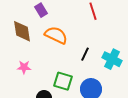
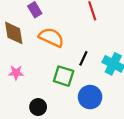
green square: (63, 81) -> (64, 76), moved

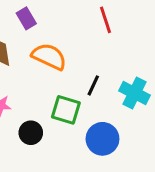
black circle: (38, 107) -> (31, 133), moved

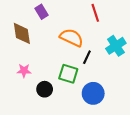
orange semicircle: (49, 56) -> (71, 38), moved
cyan cross: (135, 93) -> (116, 46), moved, turned 30

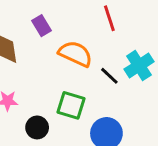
purple rectangle: (42, 12) -> (41, 26), moved
black line: (87, 57) -> (109, 76), moved, turned -72

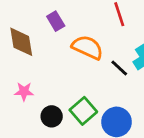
green square: (71, 105) -> (83, 111), moved, turned 32

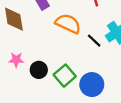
black circle: (52, 116) -> (39, 70), moved

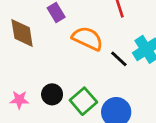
pink star: (16, 60) -> (19, 100), moved

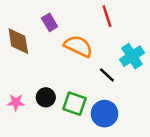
black line: (119, 59) -> (107, 75), moved
green square: (83, 101) -> (75, 104), turned -30

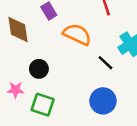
black circle: (46, 97) -> (39, 69), moved
green square: (75, 104) -> (43, 105), moved

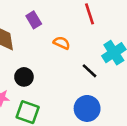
orange semicircle: (77, 34) -> (62, 43), size x0.6

